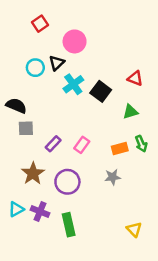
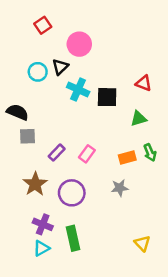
cyan cross: (73, 84) -> (78, 89), turned -30
black square: (101, 91) -> (107, 97), turned -36
cyan triangle: (16, 209) -> (41, 248), moved

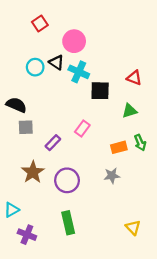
black triangle: (60, 67) -> (56, 62), turned -42
cyan cross: (78, 89) -> (79, 72), moved
pink rectangle: (87, 154) -> (82, 128), moved
purple cross: (43, 224) -> (27, 235), moved
cyan triangle: (41, 248) -> (12, 210), moved

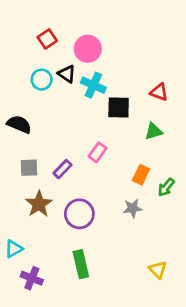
red square: (40, 24) -> (47, 39), moved
gray square: (26, 127) -> (29, 168), moved
green arrow: (140, 143) -> (166, 187), moved, turned 63
orange rectangle: (119, 147) -> (141, 175), turned -49

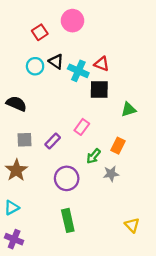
pink circle: (88, 49) -> (72, 21), moved
red triangle: (159, 92) -> (102, 64), moved
green arrow: (166, 187) -> (93, 156), moved
brown star: (39, 204) -> (16, 170), moved
purple cross: (32, 278) -> (14, 239), moved

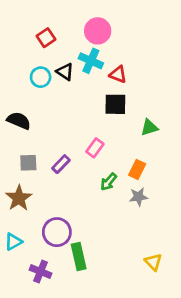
pink circle: (72, 21) -> (98, 31), moved
cyan cross: (78, 71) -> (91, 61), moved
gray star: (111, 174) -> (138, 197), moved
purple circle: (67, 178) -> (57, 232), moved
purple cross: (14, 239) -> (41, 272), moved

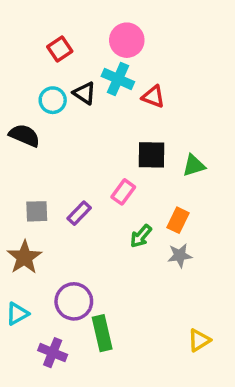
black square: (115, 104) -> (151, 155), moved
black semicircle: (19, 121) -> (24, 135), moved
yellow triangle: (153, 262) -> (199, 340), turned 42

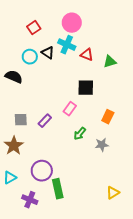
green triangle: (194, 165) -> (110, 62), moved
orange rectangle: (178, 220) -> (108, 117), moved

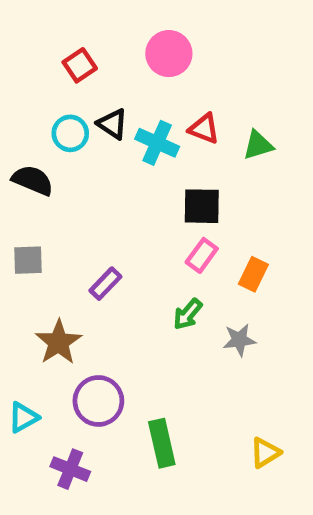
cyan cross: (67, 45) -> (157, 143), moved
pink rectangle: (70, 109) -> (202, 255), moved
gray square: (21, 120) -> (28, 260), moved
brown star: (14, 146) -> (59, 342), moved
green rectangle: (58, 189) -> (162, 443), moved

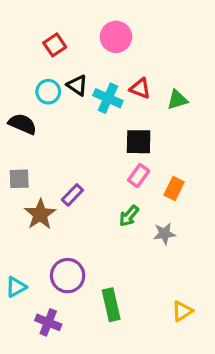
brown star: (59, 342) -> (40, 214), moved

